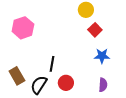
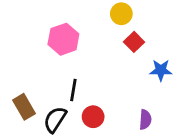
pink hexagon: (23, 28) -> (63, 39), moved
blue star: (102, 56) -> (161, 70), moved

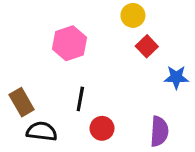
brown rectangle: (24, 107) -> (22, 102), moved
black semicircle: (55, 120) -> (42, 131), moved, turned 64
purple semicircle: (145, 120) -> (159, 131), size x1.4

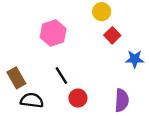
black line: (80, 99) -> (61, 76), turned -42

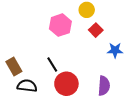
pink hexagon: (53, 33) -> (60, 25), moved
red circle: (78, 98) -> (66, 84), size x1.5

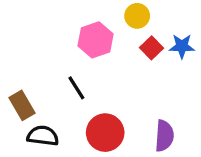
blue star: (115, 50) -> (182, 46), moved
black line: (52, 65) -> (76, 88), moved

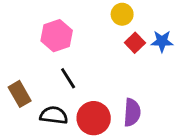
pink hexagon: (96, 40) -> (57, 36), moved
black semicircle: (43, 136) -> (54, 115), moved
purple semicircle: (164, 136) -> (132, 112), moved

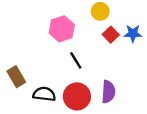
pink hexagon: (57, 36) -> (62, 29), moved
black line: (68, 78) -> (76, 60), moved

